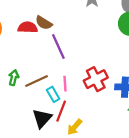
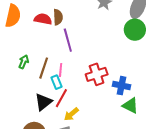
brown semicircle: (44, 23) -> (58, 17), turned -133
brown line: (37, 81) -> (44, 68), turned -55
pink line: (65, 84) -> (61, 70), moved

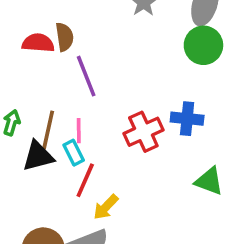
blue cross: (121, 86) -> (187, 119), moved
black triangle: (43, 102) -> (38, 156), moved, turned 30

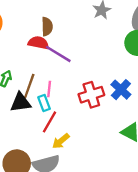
red semicircle: (38, 43) -> (38, 43), moved
purple line: (86, 76) -> (58, 54), turned -44
blue cross: (187, 119) -> (121, 90), turned 30

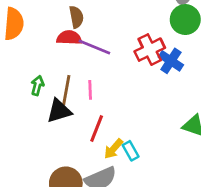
blue cross: (121, 90) -> (171, 61), moved
red cross: (91, 95) -> (150, 50), moved
cyan rectangle: (44, 103) -> (131, 151), moved

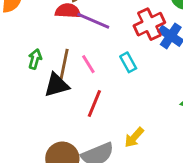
pink line: (90, 90) -> (88, 64), turned -30
yellow arrow: (113, 149) -> (134, 137), moved
cyan rectangle: (131, 151) -> (128, 62), moved

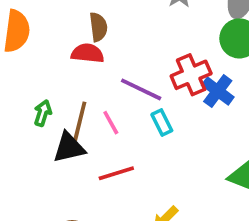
purple line: (93, 21) -> (141, 89), moved
red line: (94, 103) -> (116, 173), turned 48

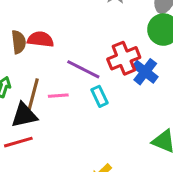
brown semicircle: (98, 27) -> (19, 42), moved
pink line: (111, 123) -> (58, 96), turned -66
red line: (116, 173) -> (18, 142), moved

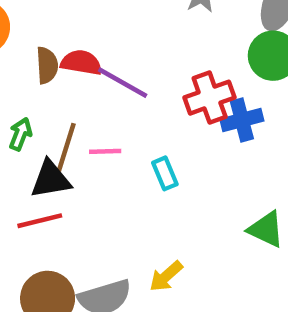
purple line: (83, 69) -> (123, 83), moved
blue cross: (145, 72) -> (242, 120), turned 35
cyan rectangle: (100, 96) -> (165, 173), moved

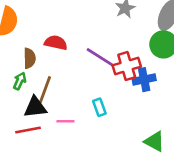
brown semicircle: (47, 65) -> (30, 58), moved
purple line: (123, 83) -> (100, 57), moved
pink line: (105, 151) -> (65, 121), moved

